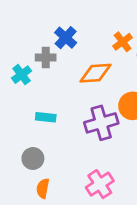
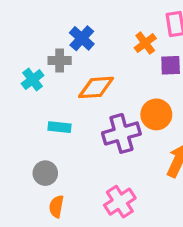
orange diamond: (96, 73) -> (96, 87), moved

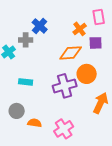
orange diamond: (96, 87) -> (71, 53), moved
orange semicircle: (56, 206) -> (35, 123), moved, turned 88

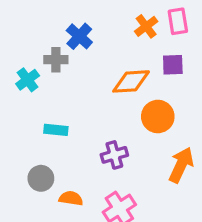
orange cross: (80, 29) -> (146, 26), moved
purple cross: (65, 86) -> (114, 155), moved, size x0.7

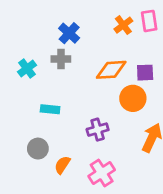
gray cross: (56, 60) -> (61, 59), moved
purple square: (173, 65) -> (145, 73), moved
orange semicircle: (71, 198) -> (62, 165), turned -66

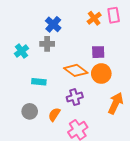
orange diamond: (111, 70) -> (76, 70), moved, turned 40
purple square: (145, 73) -> (98, 52), moved
orange semicircle: (62, 165) -> (54, 114), moved

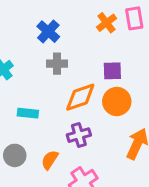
gray cross: (47, 44) -> (57, 64), moved
orange diamond: (76, 70) -> (80, 97), turned -55

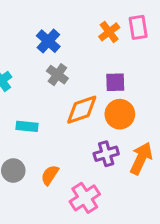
gray cross: (57, 64) -> (57, 75), turned 36
purple cross: (79, 135) -> (106, 154), moved

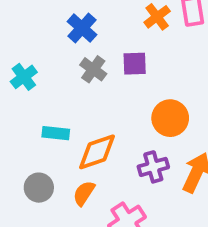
purple square: (115, 82) -> (135, 64), moved
orange diamond: (82, 110) -> (97, 152), moved

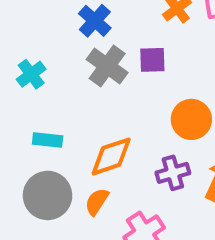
gray cross: (93, 69) -> (107, 66), size x1.4
cyan rectangle: (56, 133) -> (48, 140), moved
gray circle: (39, 188) -> (48, 195), size x1.5

